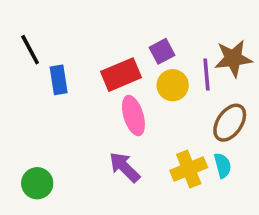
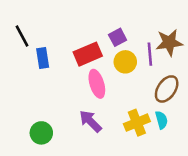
green circle: (37, 183) -> (41, 133), moved

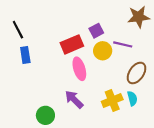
brown star: (169, 42) -> (139, 17), moved
purple line: (150, 54) -> (123, 44), turned -72
blue rectangle: (43, 58) -> (25, 55), moved
green circle: (41, 133) -> (45, 115), moved

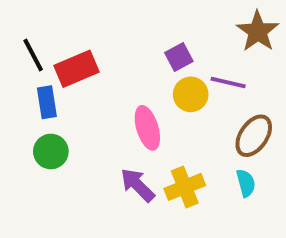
brown star: (139, 17) -> (258, 31), turned -30
red rectangle: (72, 44) -> (76, 69), moved
yellow cross: (112, 101) -> (185, 187), moved
green circle: (45, 115) -> (51, 152), moved

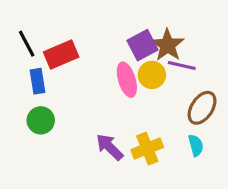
brown star: (258, 31) -> (168, 45), moved
purple square: (179, 57) -> (143, 45), size x1.4
pink ellipse: (147, 128) -> (127, 80), moved

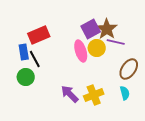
black line: (27, 44) -> (35, 59), moved

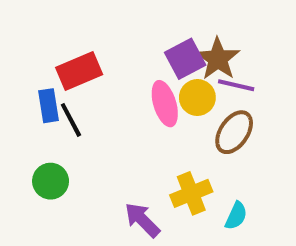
brown ellipse: (129, 69) -> (234, 132), moved
green circle: (26, 77) -> (51, 181), moved
cyan semicircle: (125, 93) -> (236, 216), moved, turned 40
purple arrow: (70, 94) -> (142, 220), moved

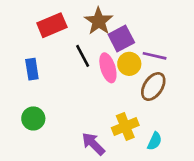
brown star: (218, 59) -> (99, 21), moved
red rectangle: (79, 71) -> (52, 25), moved
black line: (71, 120) -> (83, 56), moved

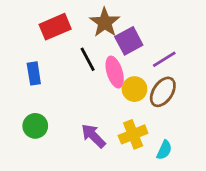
purple line: (155, 56) -> (164, 59), turned -45
yellow circle: (129, 64) -> (134, 89), moved
purple arrow: (93, 144) -> (93, 136), moved

